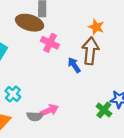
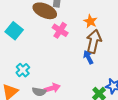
orange star: (96, 27) -> (90, 21), moved
blue arrow: (74, 65) -> (88, 57), moved

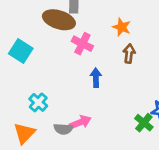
brown arrow: (94, 41) -> (129, 54), size x0.6
blue arrow: (88, 57) -> (96, 78), moved, turned 32

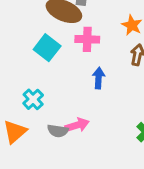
pink cross: (82, 44) -> (87, 39), turned -30
cyan square: (21, 51) -> (47, 48), moved

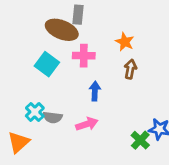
pink arrow: (77, 125) -> (87, 124), moved
gray semicircle: (58, 131) -> (53, 117), moved

